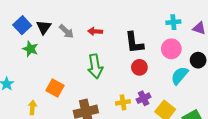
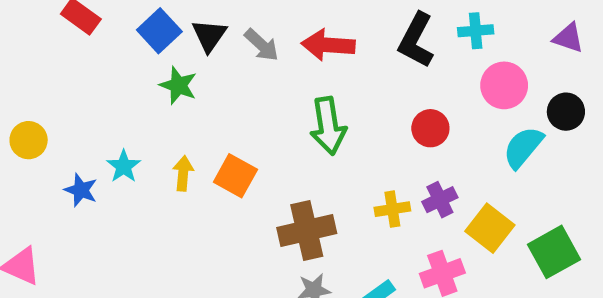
cyan cross: (173, 22) -> (476, 31), moved
red arrow: (95, 31) -> (328, 45), size x1.5
black L-shape: (134, 43) -> (416, 40), moved, turned 35
yellow arrow: (32, 107) -> (183, 173), moved

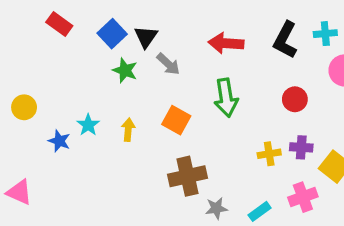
gray arrow: (262, 45) -> (168, 64), moved
orange square: (235, 176) -> (176, 120), moved
purple cross: (440, 200) -> (301, 147), turned 30
brown cross: (307, 230) -> (187, 176), moved

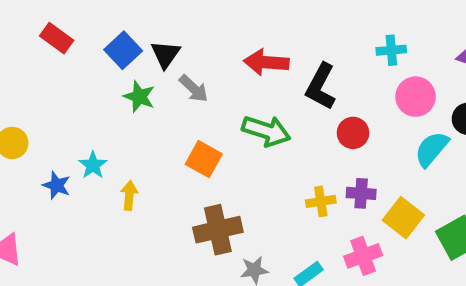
black L-shape: (285, 40) -> (321, 87), moved
green arrow: (226, 98) -> (266, 131), turned -63
yellow arrow: (128, 130) -> (129, 195), moved

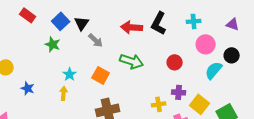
black L-shape: (321, 87) -> (159, 23), moved
green star: (139, 97) -> (53, 44), moved
cyan star: (93, 165) -> (70, 74), moved
yellow cross: (321, 201) -> (159, 104), moved

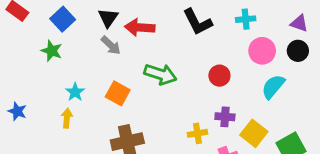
black triangle: (82, 23) -> (108, 18), moved
black L-shape: (159, 23) -> (197, 22), turned -55
red arrow: (132, 27) -> (140, 27), moved
black circle: (232, 55) -> (298, 51), moved

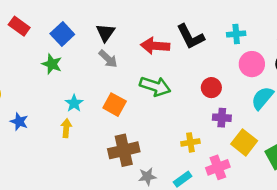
red arrow: (140, 27) -> (155, 46), moved
purple cross: (225, 117) -> (222, 118), moved

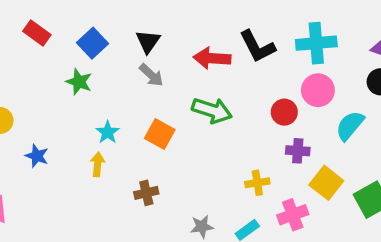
cyan cross: (236, 34) -> (316, 43), size x1.6
pink circle: (252, 64) -> (318, 90), moved
brown cross: (124, 150) -> (146, 193), moved, size x0.6

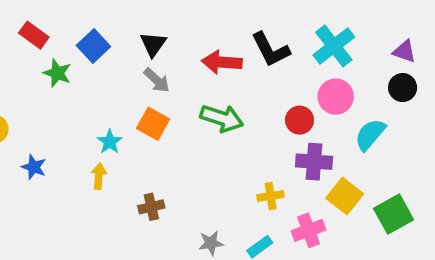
cyan cross: (316, 43) -> (334, 46), turned -33
green star: (79, 82) -> (57, 73), moved
orange square: (160, 134) -> (153, 124), moved
purple cross: (298, 151) -> (314, 162), size x1.4

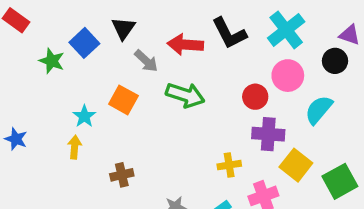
blue square: (93, 46) -> (84, 43), moved
green star: (57, 73) -> (52, 61), moved
gray arrow: (157, 80) -> (146, 61), moved
black circle: (403, 88) -> (335, 61), moved

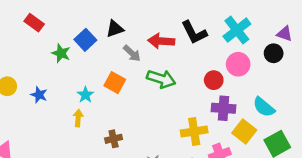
black triangle: (123, 28) -> (115, 29), turned 36
cyan semicircle: (319, 110) -> (264, 107), moved, turned -90
blue star: (16, 139) -> (39, 95), moved
yellow cross: (229, 165) -> (194, 131), size x1.5

